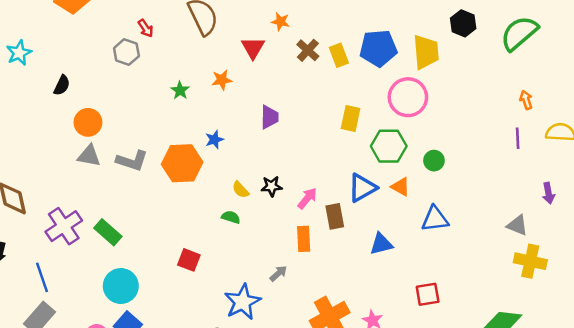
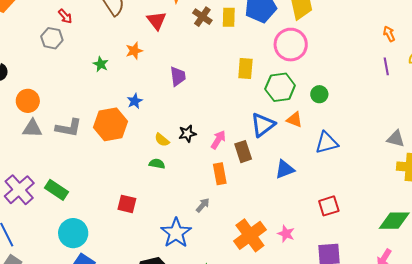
yellow rectangle: (339, 55) -> (229, 17), turned 30

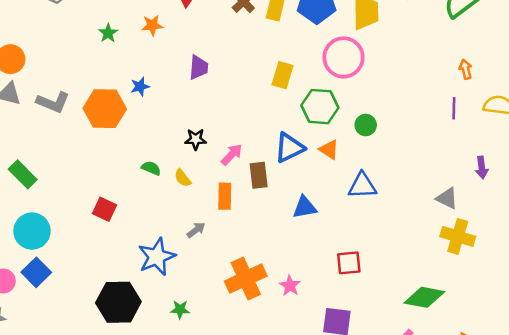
yellow semicircle: (162, 140) -> (183, 178), moved

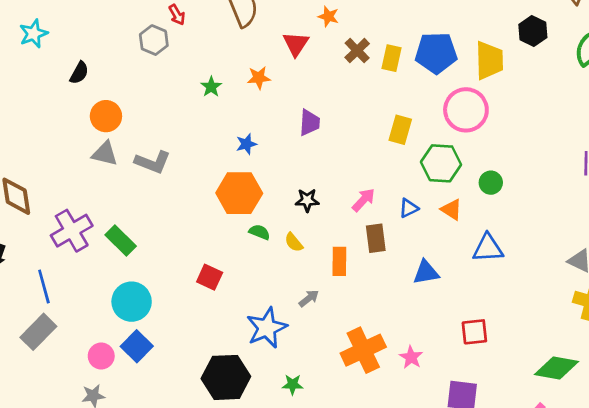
orange hexagon: (105, 109) -> (239, 193), moved
blue triangle: (289, 148) -> (409, 208), size x0.6
pink arrow: (232, 154) -> (364, 200), moved

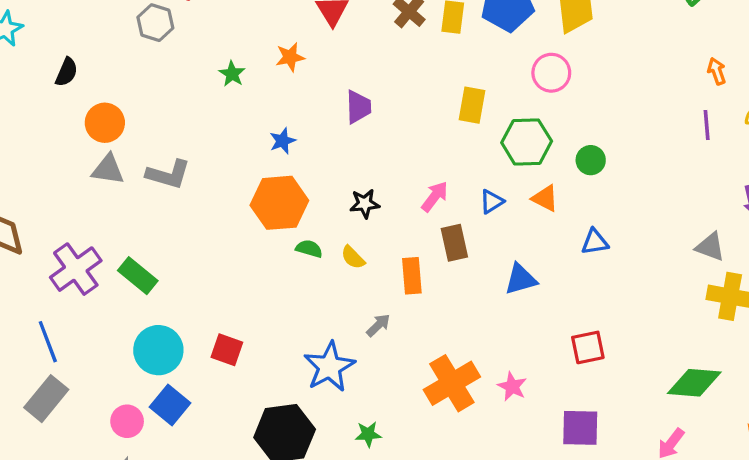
pink circle: (466, 110) -> (551, 73), size x0.7
blue triangle: (488, 248) -> (595, 242), size x0.7
red square: (210, 277) -> (227, 350), moved

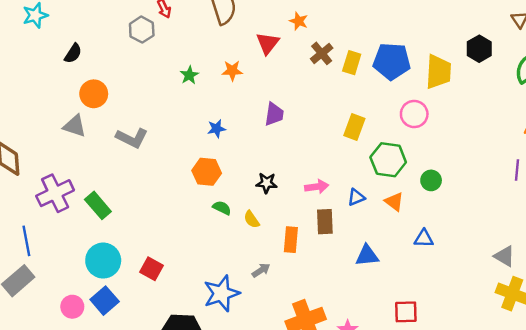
gray triangle: (108, 169) -> (75, 126), moved
pink arrow: (435, 197) -> (317, 187), turned 35
orange hexagon: (279, 203) -> (207, 172), size x0.7

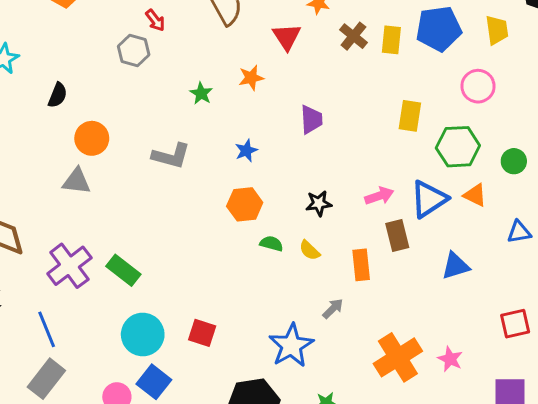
yellow trapezoid: (438, 72) -> (497, 30), size x0.7
gray L-shape: (132, 138) -> (171, 156), moved
blue triangle: (356, 197) -> (429, 199), size x1.8

